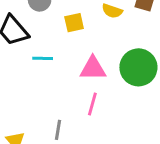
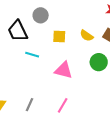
green circle: (138, 67) -> (99, 62), moved, size x0.7
pink line: (92, 104) -> (63, 105), moved

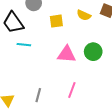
cyan line: (32, 55) -> (24, 45), moved
green circle: (99, 62) -> (93, 52), moved

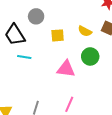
green circle: (93, 52) -> (90, 56), moved

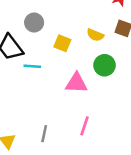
yellow square: (58, 35) -> (62, 43), turned 32
cyan line: (24, 57) -> (32, 66), moved

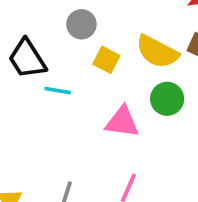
gray circle: (34, 23) -> (81, 24), moved
yellow semicircle: (95, 35) -> (157, 52), size x1.6

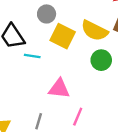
yellow square: (106, 60) -> (63, 36), size x1.5
pink triangle: (122, 122) -> (59, 89), moved

